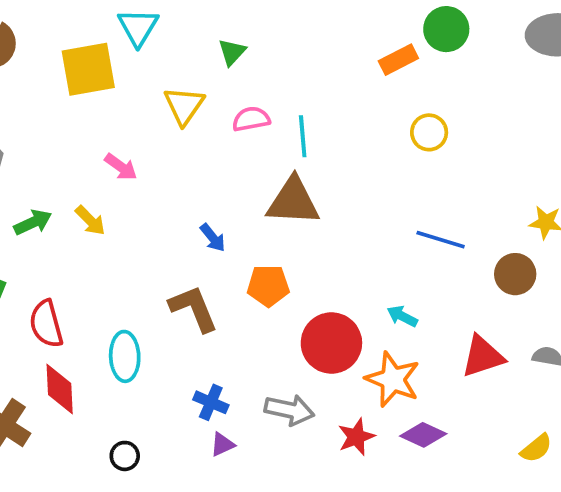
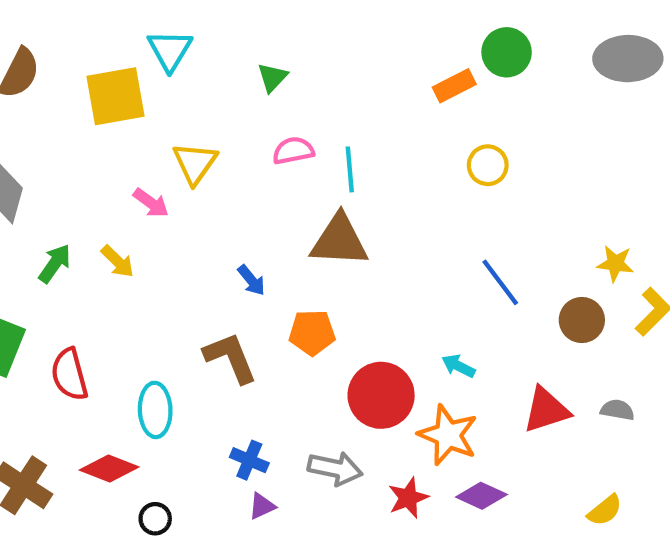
yellow triangle: (184, 106) -> (195, 163), moved
green arrow: (33, 222) -> (55, 264), turned -30
blue line: (441, 240) -> (500, 282), turned 36
red diamond: (60, 389) -> (109, 468), moved, turned -66

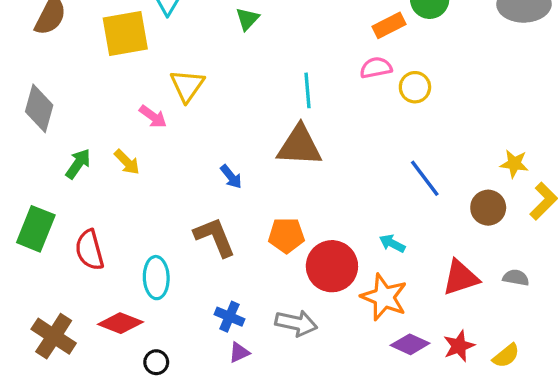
pink semicircle: (293, 151) -> (376, 68), moved
orange pentagon: (312, 333) -> (286, 235), moved
red star: (408, 498) -> (459, 346), moved

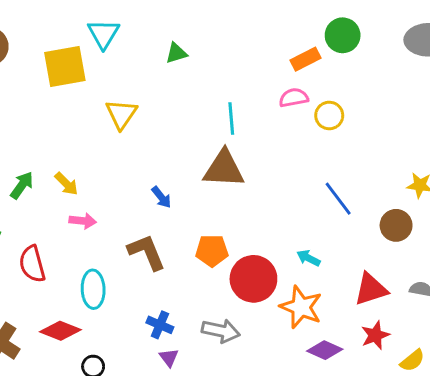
green triangle: (247, 19) -> (176, 53), turned 30
pink arrow: (153, 116) -> (83, 221), moved, turned -30
red star: (459, 346) -> (375, 335), moved
purple triangle: (239, 352) -> (169, 358), turned -42

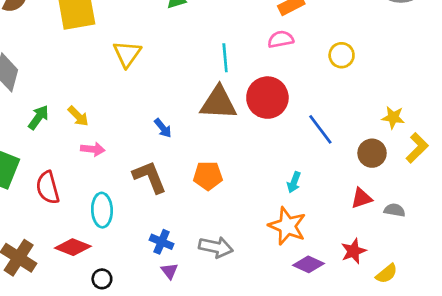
yellow circle: (329, 115) -> (342, 55), moved
cyan arrow: (308, 258) -> (294, 182), turned -96
red circle: (253, 279) -> (267, 98), moved
red triangle: (371, 289) -> (361, 198), moved, size x0.7

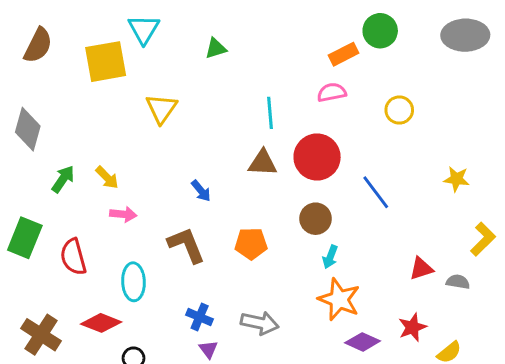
brown triangle: (218, 103) -> (263, 163), size x0.7
yellow L-shape: (417, 148) -> (483, 239), moved
brown circle: (372, 153) -> (316, 219), moved
cyan arrow: (294, 182) -> (330, 257), moved

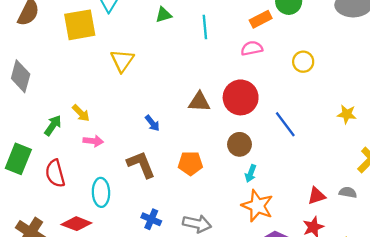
cyan line: (270, 113) -> (205, 27), moved
green arrow: (63, 179) -> (53, 125), moved
red triangle: (421, 269) -> (317, 196), moved

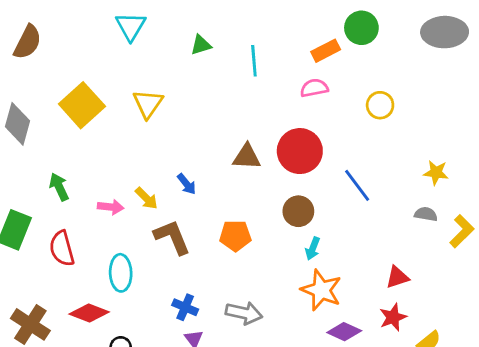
yellow square: (80, 25) -> (82, 105), moved, turned -32
yellow arrow: (81, 113) -> (146, 198), moved
green arrow: (53, 125) -> (59, 187), turned -60
gray semicircle: (348, 192) -> (426, 214), moved

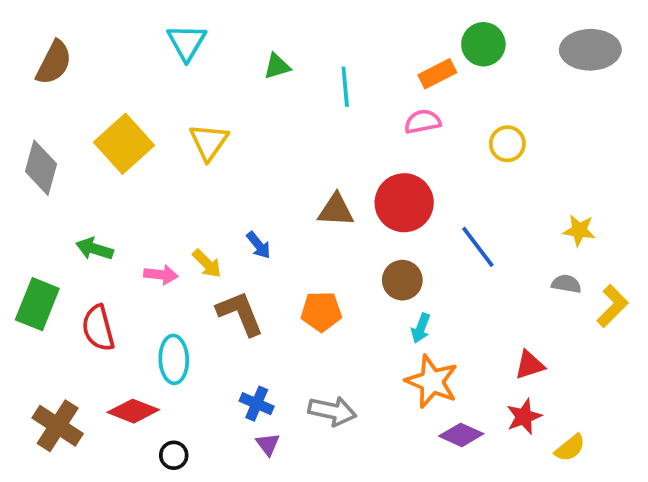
green arrow: (59, 187) -> (94, 249), turned -48

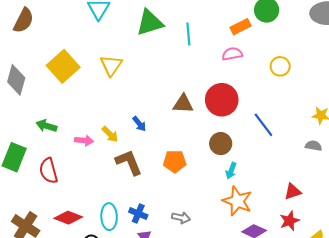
green triangle: (277, 66) -> (150, 23), size x1.8
cyan ellipse: (174, 359) -> (109, 217), moved
gray arrow: (332, 411) -> (181, 218), size x0.7

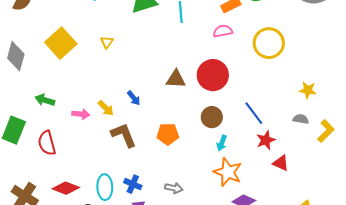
yellow triangle: (111, 65) -> (107, 42), size x0.6
yellow circle: (280, 66) -> (269, 43), size x1.6
blue line: (263, 125) -> (254, 113), moved
red triangle: (293, 192) -> (281, 163), turned 42
red star: (290, 221) -> (266, 140), moved

